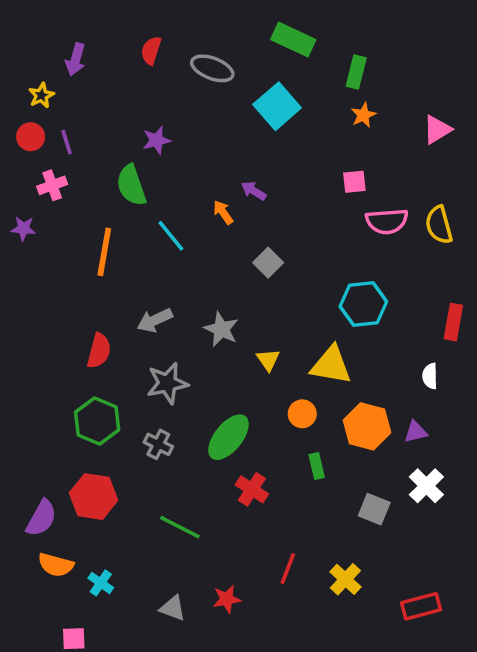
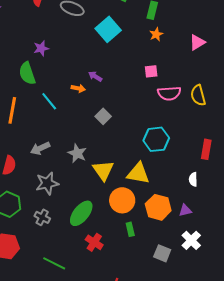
orange arrow: (223, 212) -> (78, 88), turned 136
yellow triangle: (268, 360) -> (103, 170), size x1.6
orange circle: (302, 414) -> (122, 200), size x1.6

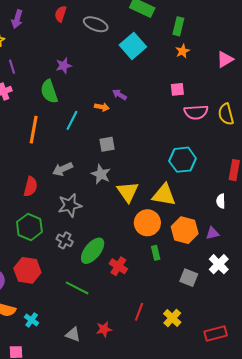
cyan line: (49, 101) -> (72, 120), turned 66
gray square: (103, 116) -> (107, 144), moved, turned 35
green ellipse: (81, 213) -> (93, 251), moved

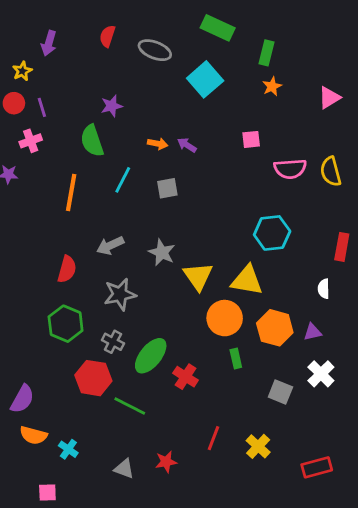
pink square: (177, 89) -> (251, 139), moved
orange arrow: (102, 107) -> (158, 144), moved
gray square: (107, 144) -> (167, 188), moved
red hexagon: (27, 270) -> (93, 378), moved

